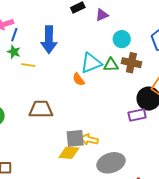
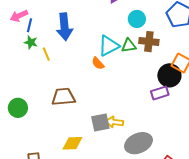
yellow line: (28, 65) -> (46, 54), turned 64
yellow diamond: (69, 153) -> (72, 143), moved

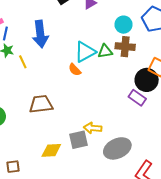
cyan circle: (137, 19) -> (124, 25), moved
purple rectangle: (160, 93) -> (137, 98), turned 54
gray square: (100, 122) -> (78, 140), moved

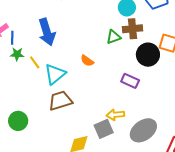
cyan triangle: (85, 52) -> (55, 74), moved
black circle: (147, 80) -> (148, 55), moved
purple rectangle: (137, 98) -> (130, 81), moved

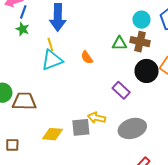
yellow line: (35, 62) -> (50, 45), moved
brown trapezoid: (60, 101) -> (24, 101), moved
gray ellipse: (143, 130) -> (132, 128), moved

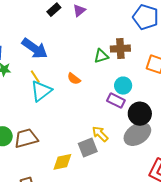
blue arrow: (58, 17) -> (35, 48), turned -40
cyan circle: (141, 20) -> (123, 86), moved
black circle: (147, 71) -> (140, 114), moved
yellow arrow: (97, 118) -> (100, 134), turned 48

